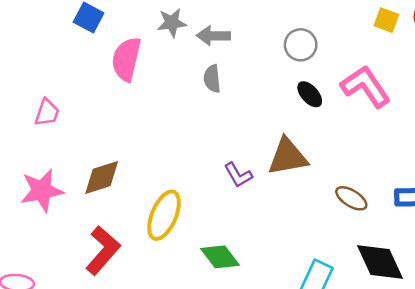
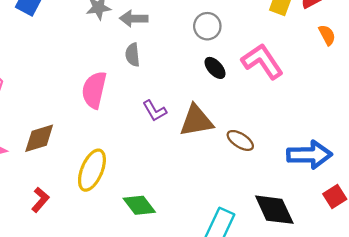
pink semicircle: (126, 59) -> (94, 90), moved
purple L-shape: (238, 175) -> (155, 111), moved
brown ellipse: (351, 198) -> (240, 140), moved
red L-shape: (103, 250) -> (40, 200), size x0.6

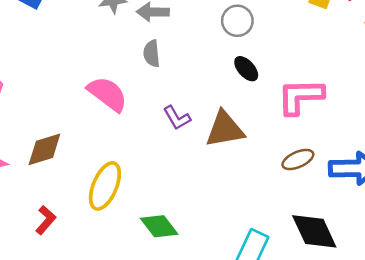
pink L-shape: (262, 61) -> (300, 96), moved, turned -57
pink semicircle: (94, 90) -> (107, 94), turned 114
brown ellipse: (240, 140) -> (298, 159), moved, turned -56

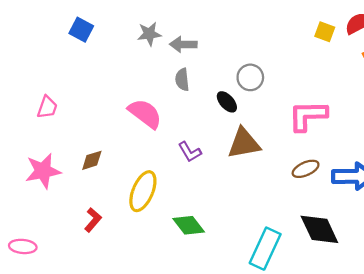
gray circle: (237, 21) -> (250, 77), moved
black ellipse: (246, 69) -> (227, 102), moved
purple L-shape: (177, 118) -> (190, 152), moved
brown diamond: (44, 149) -> (92, 160), size x0.7

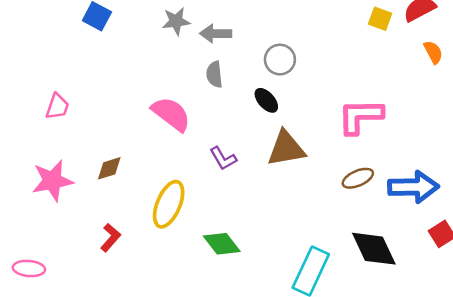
gray circle: (250, 77) -> (280, 60), moved

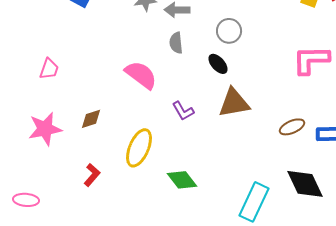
pink L-shape: (360, 116) -> (311, 60), moved

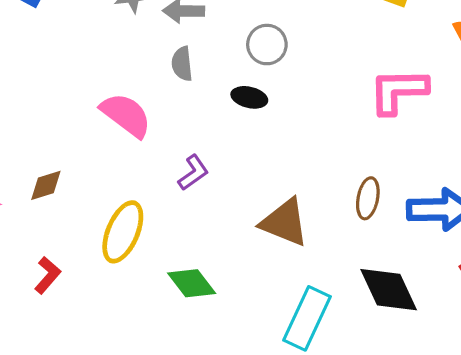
black ellipse: (218, 64) -> (249, 97), turned -35
brown triangle: (234, 103) -> (285, 222), moved, turned 32
purple L-shape: (183, 111) -> (193, 173), turned -95
brown ellipse: (292, 127) -> (368, 198), turned -55

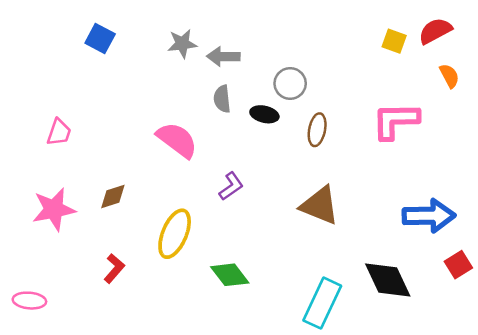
black ellipse: (249, 97) -> (264, 114), moved
brown ellipse: (368, 198) -> (317, 130), moved
brown triangle: (285, 222) -> (320, 205), moved

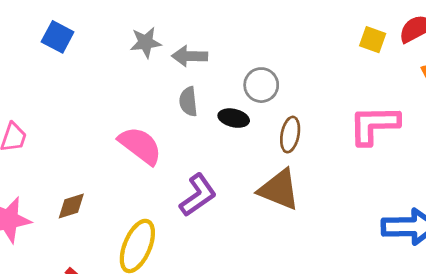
purple L-shape: (231, 186) -> (198, 195), size x1.4
brown triangle: (320, 205) -> (279, 190), moved

